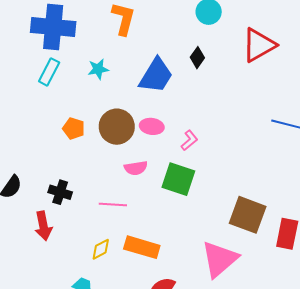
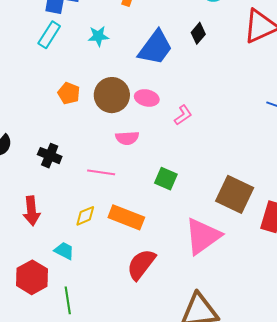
green square: (178, 179) -> (166, 179), moved, size x0.7
red arrow: (43, 226) -> (31, 211), moved

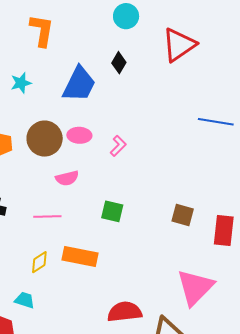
brown square: (235, 194) -> (183, 215), size x0.6
pink triangle: (203, 236) -> (195, 287), moved
red semicircle: (141, 264) -> (125, 312), moved, turned 56

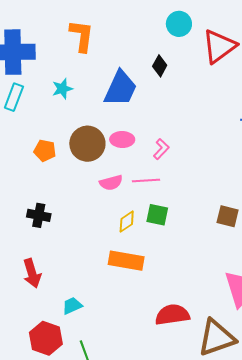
cyan circle: (126, 16) -> (179, 24), moved
pink line: (47, 216) -> (146, 181), moved
yellow diamond: (39, 262) -> (127, 221), moved
cyan trapezoid: (25, 300) -> (72, 306), turned -40

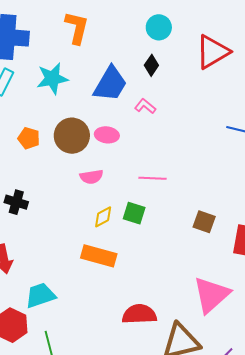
cyan circle: (179, 24) -> (159, 27), moved
cyan star: (62, 89) -> (52, 78), size x1.5
pink L-shape: (161, 149) -> (145, 106), moved, turned -100
pink line: (146, 181) -> (152, 178), moved
cyan trapezoid: (72, 306) -> (40, 295), size x1.5

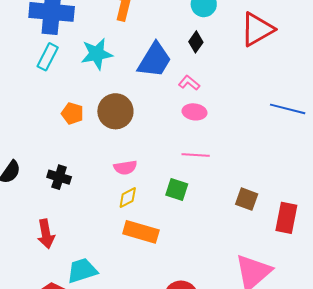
pink ellipse: (107, 135) -> (194, 112), moved
pink semicircle: (91, 177) -> (125, 168), moved
yellow diamond: (103, 217) -> (128, 198), moved

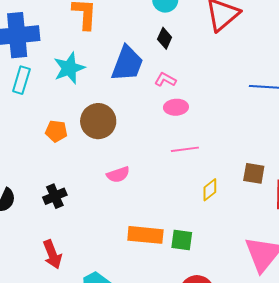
black cross: (59, 177) -> (55, 196), turned -30
green square: (177, 190) -> (182, 240), moved
yellow diamond: (128, 198) -> (210, 190), moved
brown square: (247, 199) -> (254, 173), moved

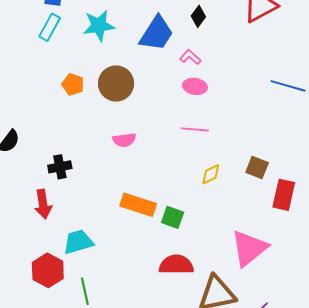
black cross: (55, 196) -> (60, 167), moved

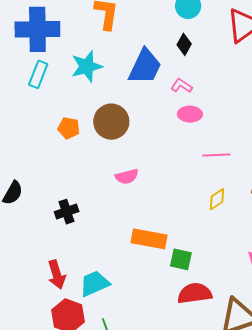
pink line: (195, 129) -> (216, 155), moved
red arrow: (43, 204) -> (57, 275), moved
green square: (173, 217) -> (181, 259), moved

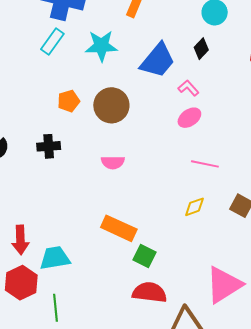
pink ellipse: (190, 114) -> (189, 118), turned -50
orange pentagon: (69, 128) -> (69, 101), turned 30
black cross: (67, 212) -> (49, 146), moved

